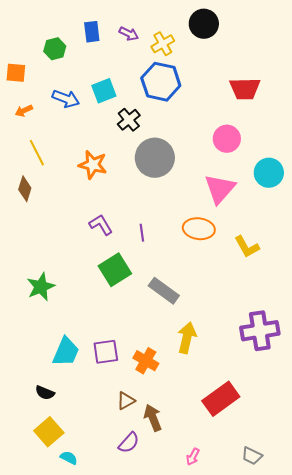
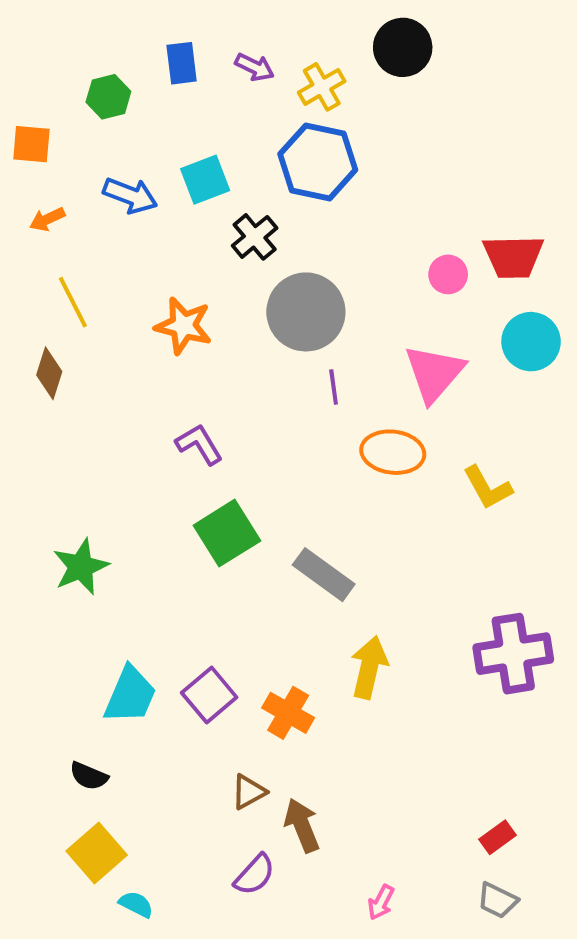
red trapezoid: (245, 89) -> (513, 257), moved
pink circle: (227, 139) -> (448, 274), size x0.7
purple line: (142, 233) -> (334, 387), moved
purple square: (106, 352) -> (209, 695), turned -32
red rectangle: (221, 399) -> (497, 837), moved, size x0.5

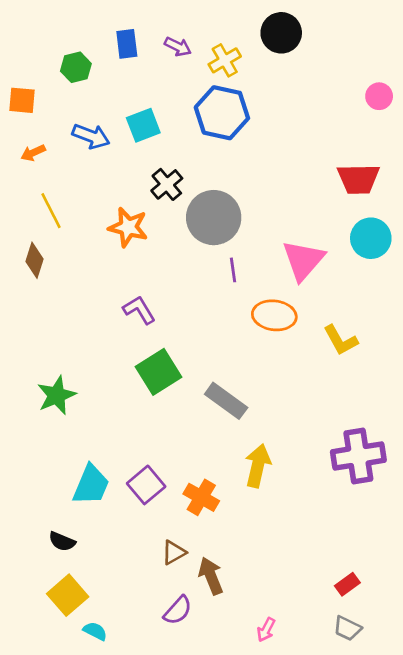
black cross: (255, 237) -> (167, 184), moved
pink circle: (448, 274) -> (379, 96), moved

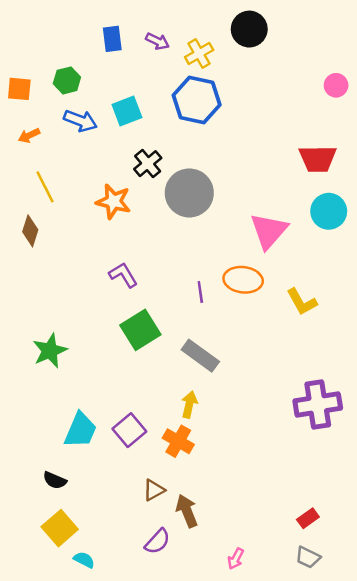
green hexagon: (76, 67) -> (67, 80), moved
purple line: (233, 270) -> (200, 292), moved
yellow arrow: (258, 466) -> (189, 405), moved, size x0.7

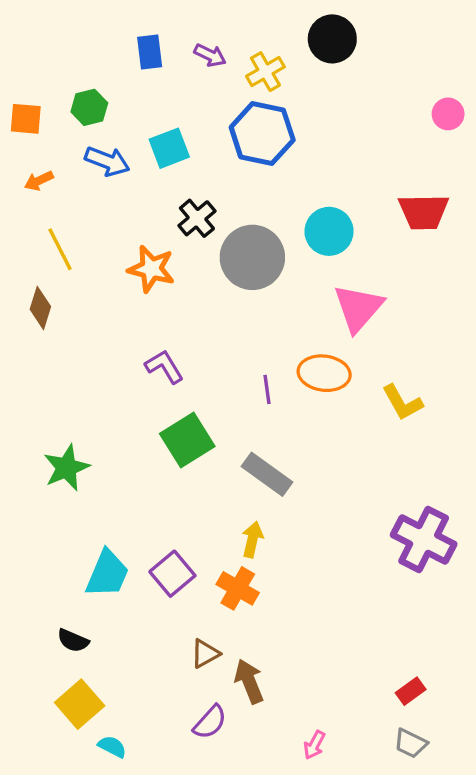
cyan circle: (329, 211) -> (329, 231), moved
purple cross: (318, 405) -> (424, 539), turned 36

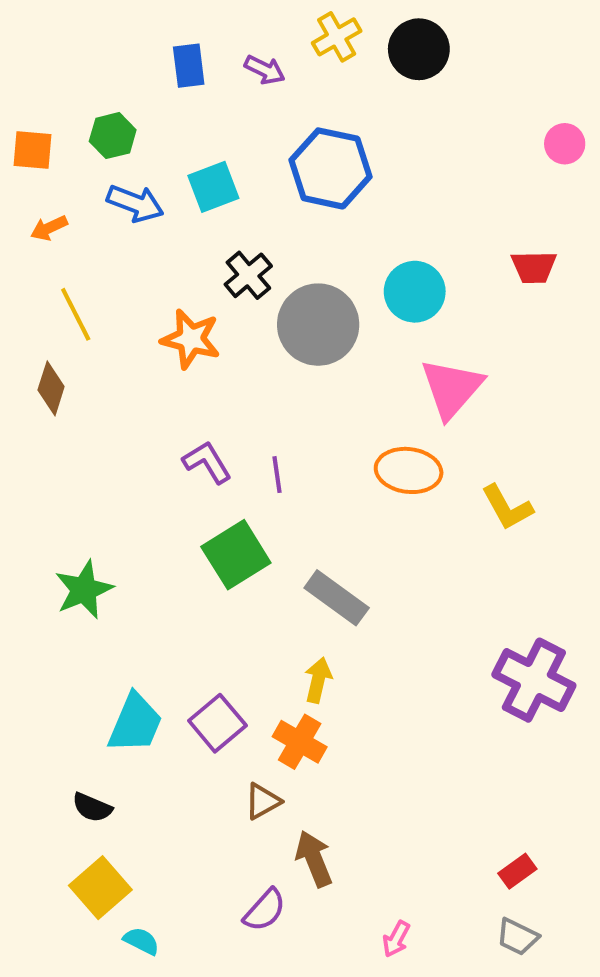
yellow cross: (265, 72) -> (337, 37), moved
red trapezoid: (424, 212) -> (534, 267), size x0.7
purple line: (267, 389) -> (277, 475), moved
brown triangle: (205, 654) -> (263, 801), moved

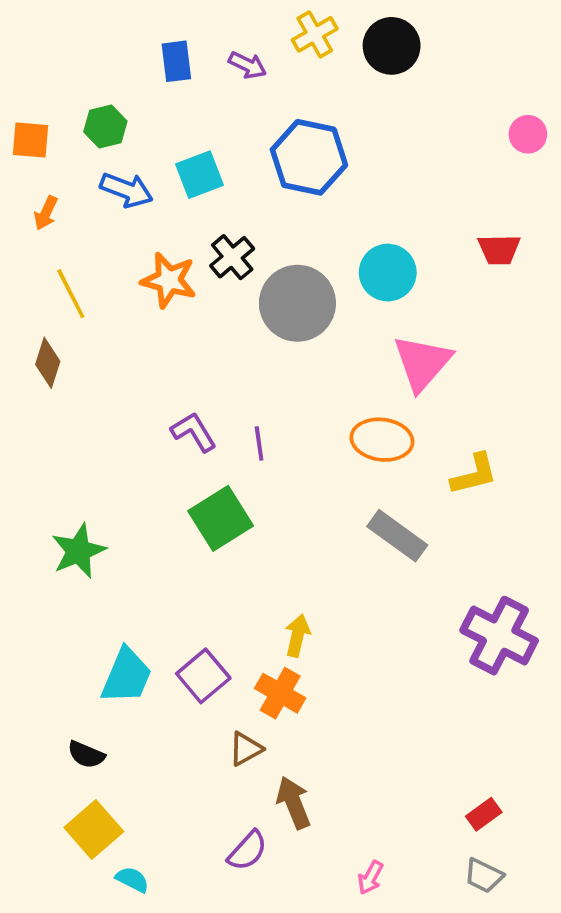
orange arrow: (49, 228) -> (46, 213), turned -40
orange star: (191, 339) -> (169, 280), moved
yellow L-shape: (507, 507) -> (474, 474), turned -75
gray rectangle: (337, 598) -> (397, 536), moved

